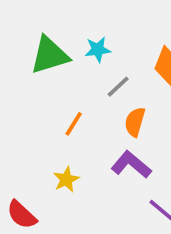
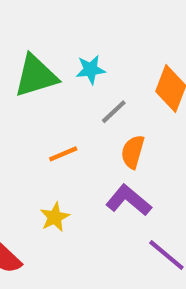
orange line: (74, 124) -> (63, 154), turned 35

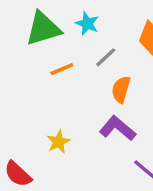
cyan star: (91, 70) -> (87, 24), turned 30
orange line: (63, 154) -> (62, 69), moved

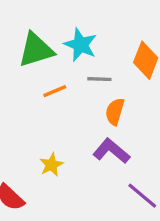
cyan star: (87, 24) -> (81, 45), size x1.4
gray line: (106, 57) -> (99, 79), turned 45

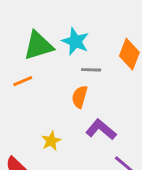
orange line: (55, 91) -> (23, 81), moved
orange semicircle: (115, 112) -> (80, 97), moved

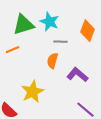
purple L-shape: (101, 130) -> (77, 75), moved
yellow star: (51, 141) -> (32, 92), size x1.6

